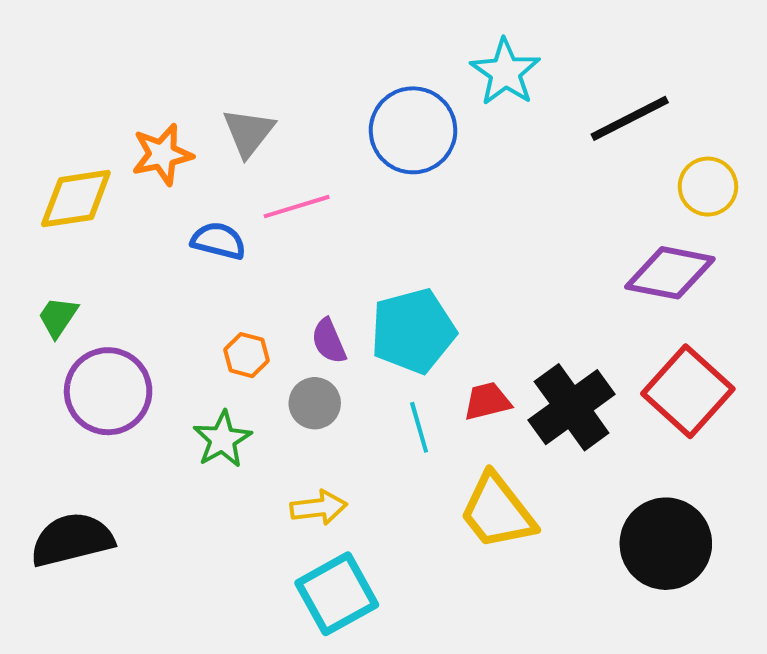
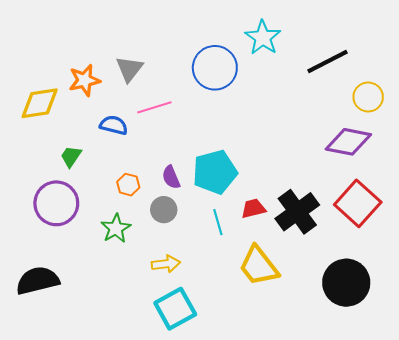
green trapezoid: (58, 317) -> (71, 156), moved

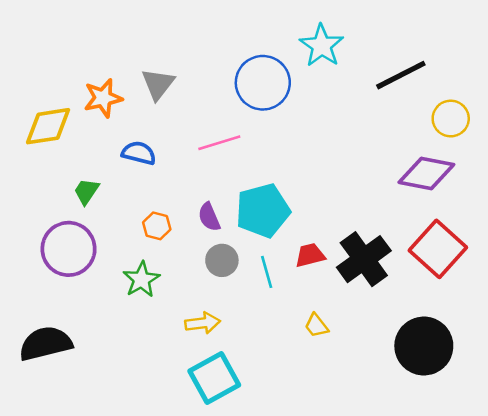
pink line: (154, 107) -> (219, 143), moved
gray circle: (164, 210) -> (222, 260), moved
yellow trapezoid: (259, 266) -> (316, 326), size x0.5

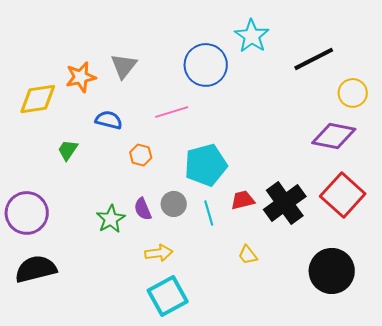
purple semicircle: (209, 217) -> (143, 209), moved
orange hexagon: (157, 226) -> (141, 155), moved
purple circle: (69, 249) -> (27, 213), moved

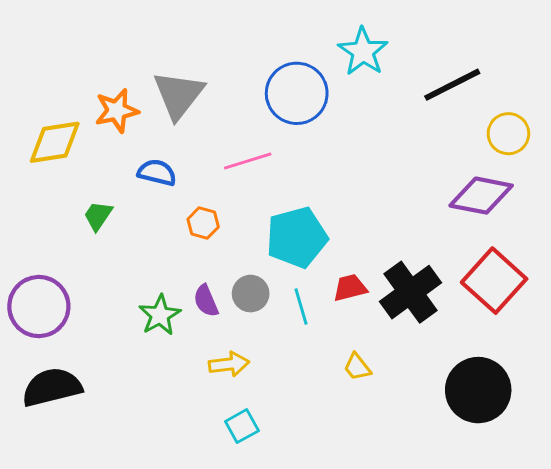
gray triangle: (124, 66) -> (179, 95), size x1.4
cyan square: (168, 296) -> (242, 426), size x0.6

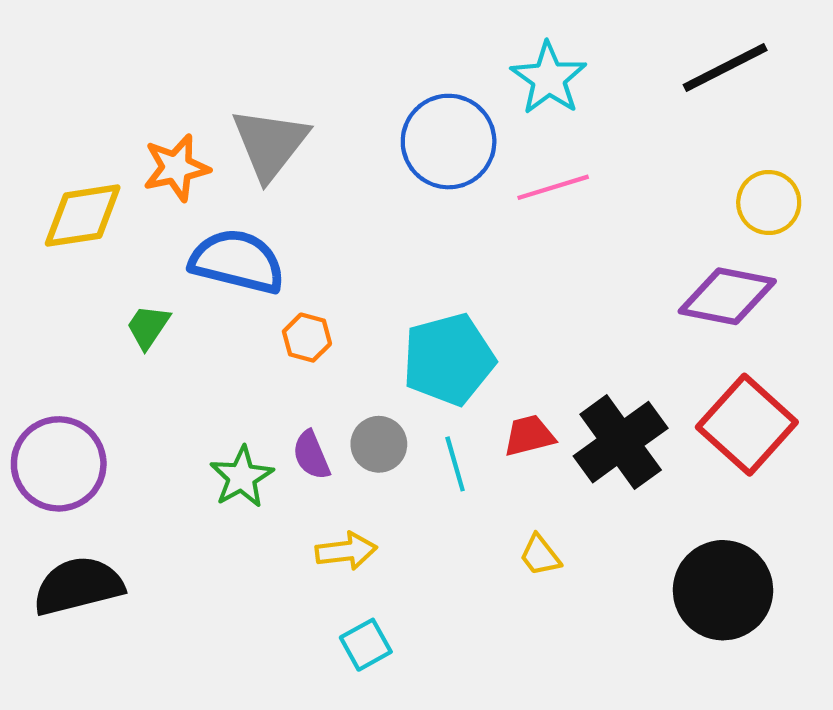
black line: (452, 85) -> (725, 67), moved
pink line: (248, 161) -> (553, 187), moved
blue semicircle: (157, 173) -> (237, 261), size x1.6

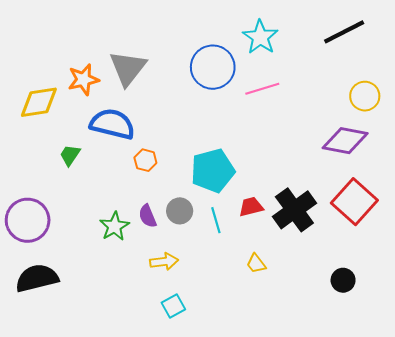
black circle: (723, 590) -> (343, 280), size x0.5

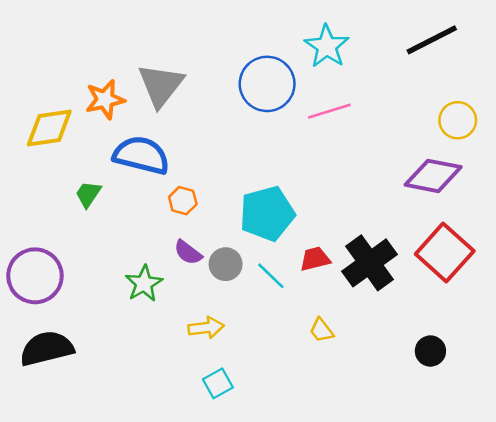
purple semicircle: (148, 216) -> (188, 252), moved, turned -30
cyan line: (216, 220) -> (271, 276), turned -30

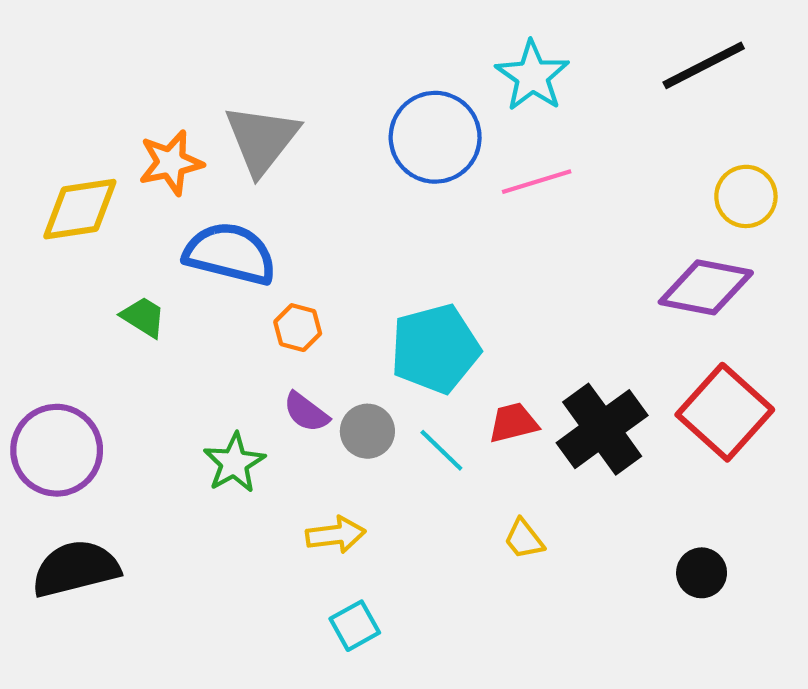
green trapezoid: (88, 194) -> (143, 317), turned 88

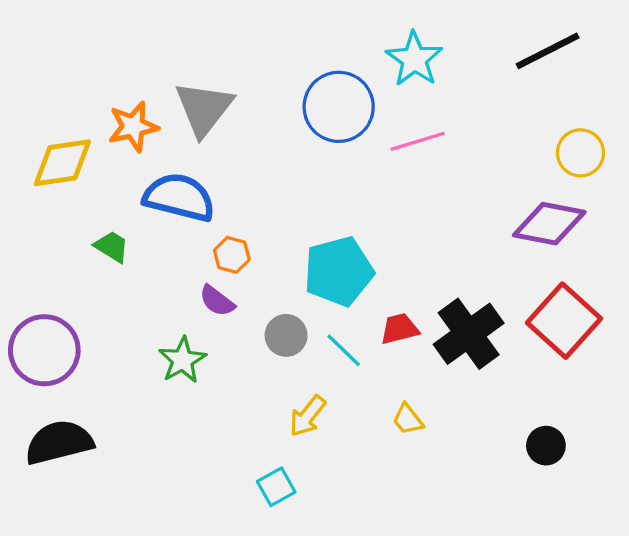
purple semicircle: (306, 412) -> (217, 301), moved
yellow arrow: (336, 535) -> (307, 416), moved, turned 135

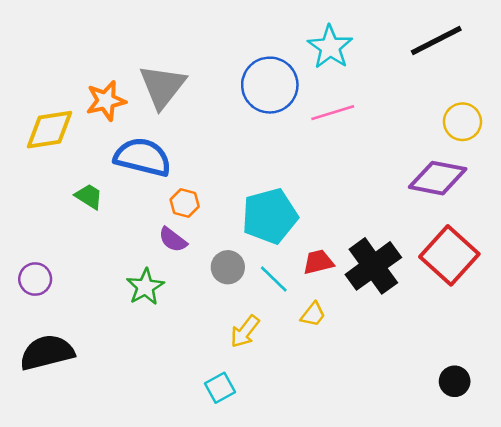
purple circle: (44, 350) -> (35, 279), size x0.6
yellow trapezoid: (408, 419) -> (313, 314), moved, turned -104
black circle: (546, 446) -> (455, 381), moved

